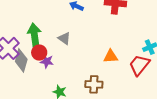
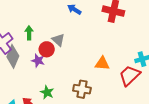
green arrow: (34, 35) -> (29, 33), size x0.6
red circle: (39, 53) -> (47, 49), moved

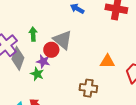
gray triangle: (58, 40) -> (63, 40), size x1.5
green star: (47, 92) -> (37, 74), moved

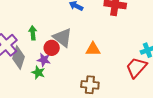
orange triangle: (107, 61) -> (93, 49), moved

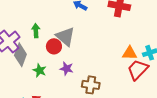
orange triangle: (93, 49) -> (130, 53), moved
purple star: (44, 60) -> (67, 69), moved

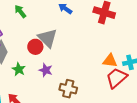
green arrow: (36, 31) -> (20, 11), moved, turned -40

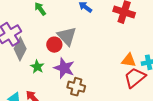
purple star: (46, 70) -> (64, 68), size x1.5
brown cross: (68, 89) -> (76, 87), moved

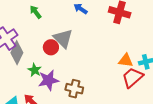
purple star: (64, 68) -> (48, 80), moved, turned -30

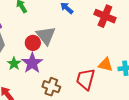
red trapezoid: (132, 78) -> (86, 79), moved, turned -40
purple star: (48, 80) -> (32, 63), moved, turned -30

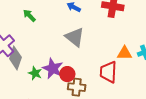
gray triangle: (46, 36) -> (75, 37), moved
red circle: (33, 43) -> (67, 74), moved

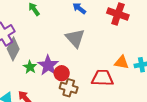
red trapezoid: (108, 72) -> (102, 78), turned 80

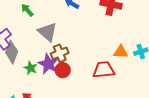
gray triangle: (75, 38) -> (47, 32), moved
brown cross: (69, 88) -> (60, 53), moved, turned -30

